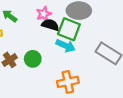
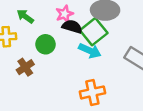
green square: (69, 29) -> (94, 32), turned 30
green circle: (33, 59) -> (46, 44), moved

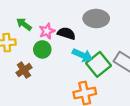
pink star: (65, 14) -> (47, 31), moved
green square: (94, 32) -> (98, 64), moved

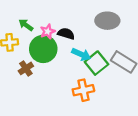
gray ellipse: (96, 18) -> (107, 21), moved
green circle: (42, 49) -> (43, 49), size x1.6

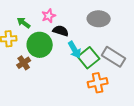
pink star: (48, 32) -> (49, 16), moved
cyan arrow: (81, 54) -> (75, 50), turned 36
orange cross: (83, 90) -> (98, 83), moved

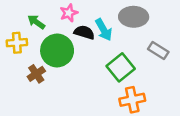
cyan arrow: (75, 50) -> (104, 30), moved
gray rectangle: (114, 57) -> (158, 51), moved, size x0.7

